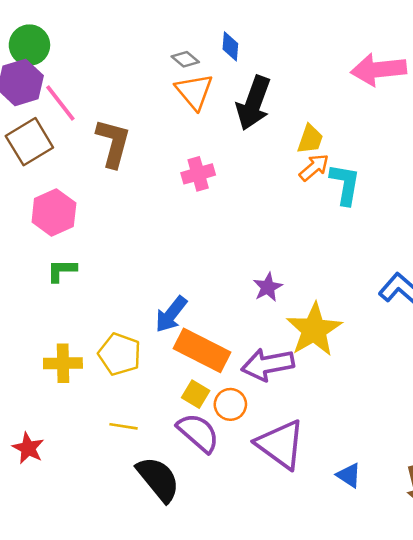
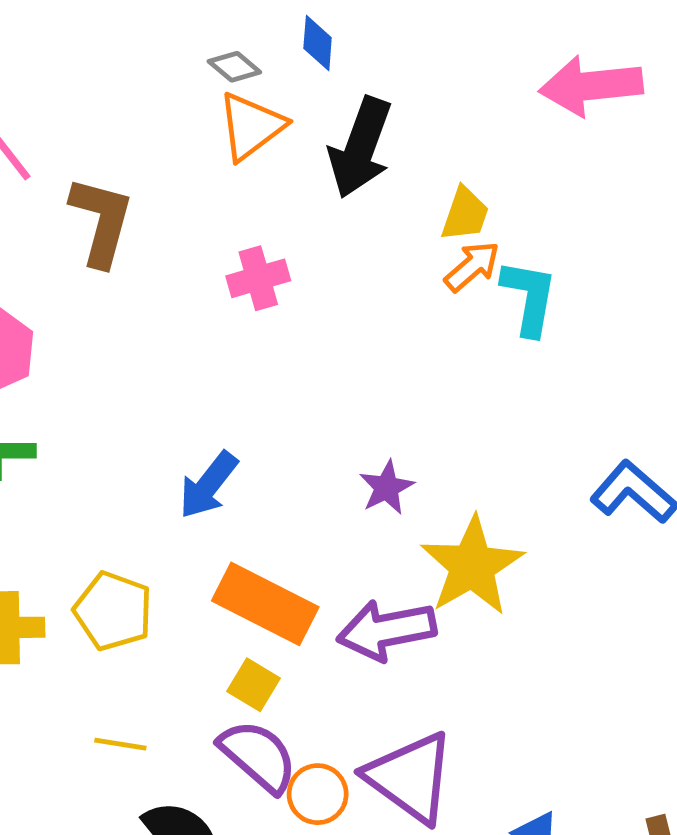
orange triangle: (194, 91) -> (251, 126), turned 33
blue arrow: (171, 314) -> (208, 485), moved
orange circle: (230, 404) -> (318, 794), moved

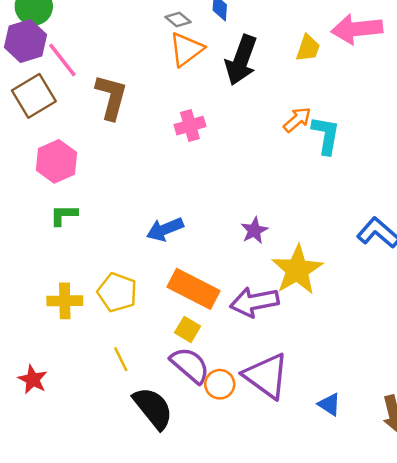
yellow trapezoid: (465, 214) -> (308, 48), moved
blue arrow: (208, 485) -> (165, 229), turned 30
yellow line: (120, 744) -> (121, 359), turned 55

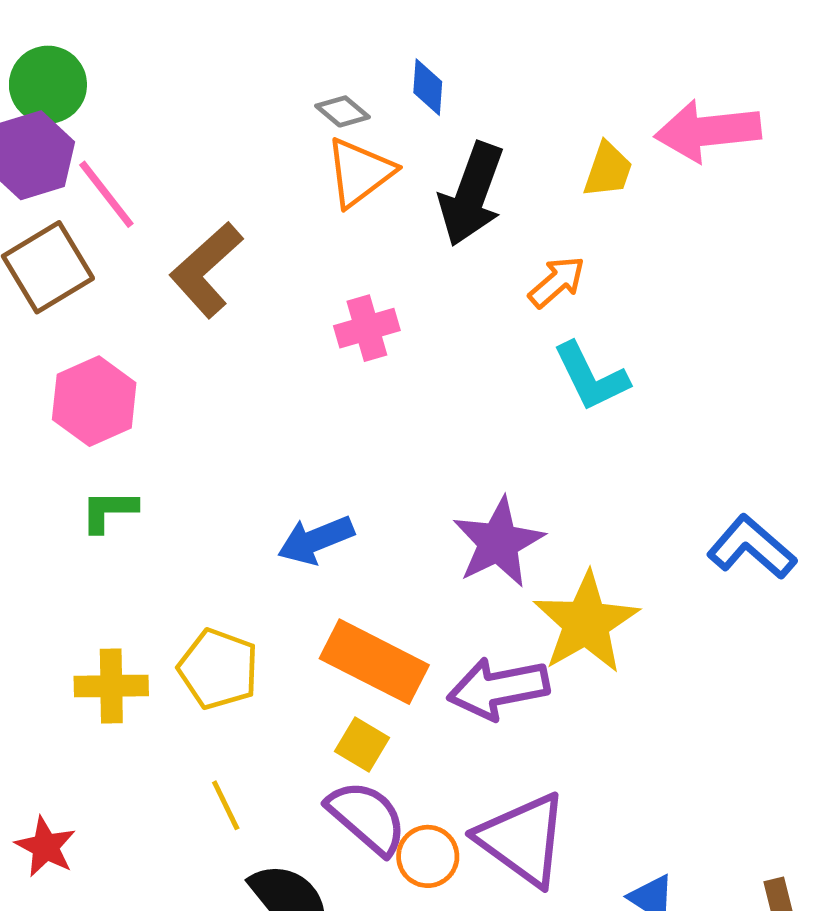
brown L-shape: (111, 97) -> (206, 270), turned -147
orange arrow: (297, 120) -> (557, 282), moved
cyan L-shape: (326, 135) -> (591, 377), moved, turned 144
purple star: (254, 230) -> (498, 542), size x1.6

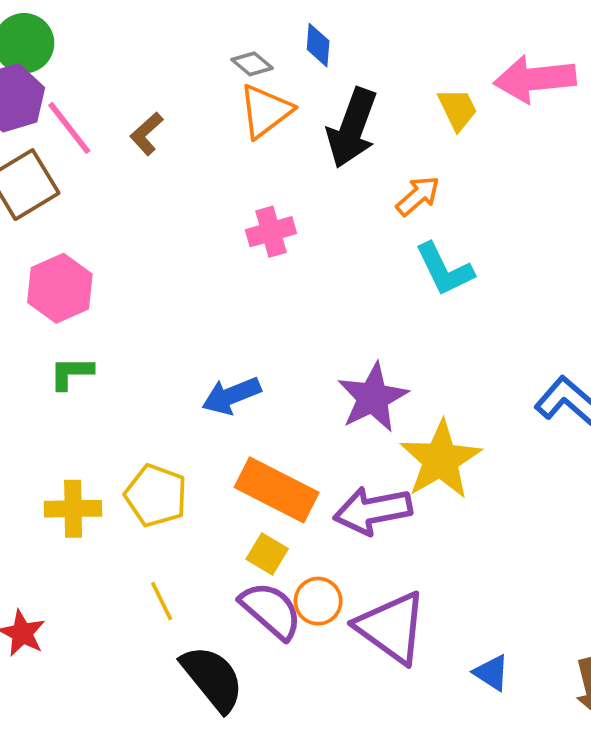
yellow trapezoid: (608, 170) -> (458, 109), turned -45
brown L-shape: (206, 270) -> (147, 134), moved, size x0.6
orange circle: (428, 856) -> (318, 601), moved

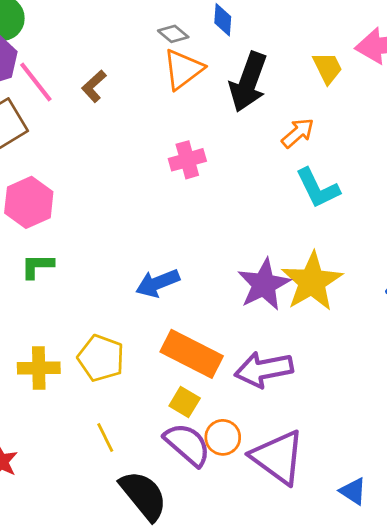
yellow star: (441, 460) -> (312, 282), moved

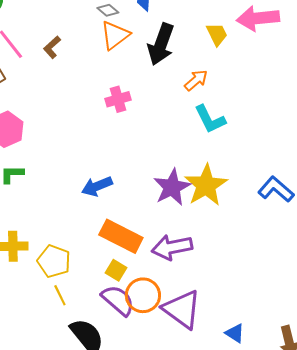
yellow pentagon: (101, 358) -> (54, 261), moved
orange circle: (223, 437) -> (143, 295), size x1.4

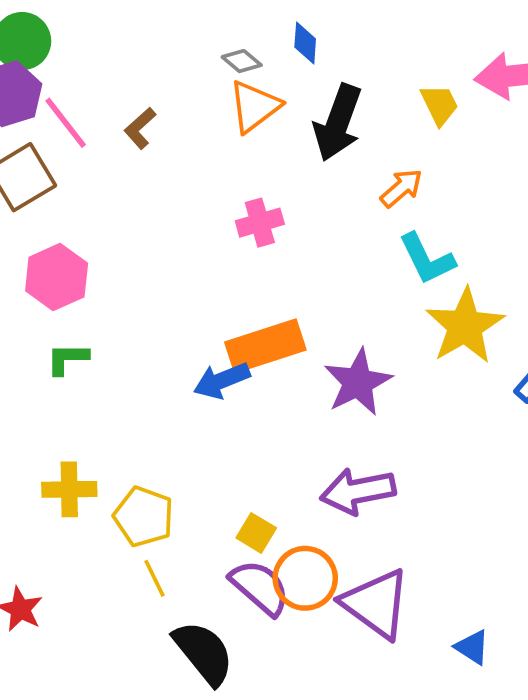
yellow star: (206, 185) -> (465, 326), moved
orange rectangle: (121, 236) -> (265, 346), moved, turned -45

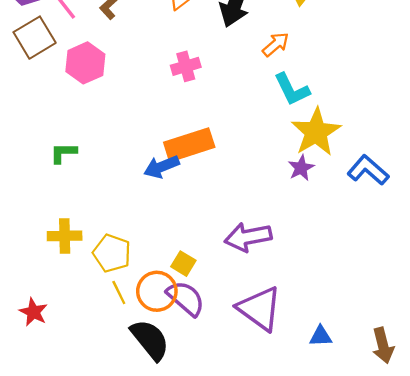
pink hexagon: (57, 277) -> (85, 63), moved
purple star: (358, 382) -> (301, 168), moved, size x0.6
orange circle: (305, 578) -> (157, 291), moved
blue triangle: (472, 647) -> (321, 336), turned -35

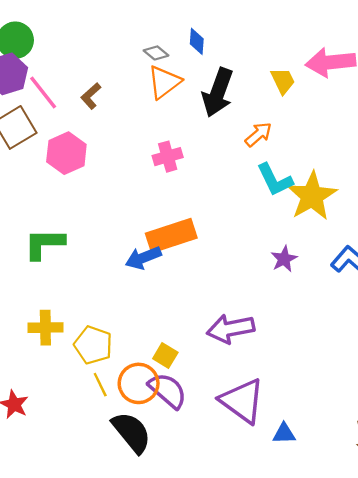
yellow star: (316, 132) -> (312, 196), moved
green L-shape: (63, 153) -> (44, 244), size x1.5
blue triangle: (321, 336) -> (284, 433), moved

